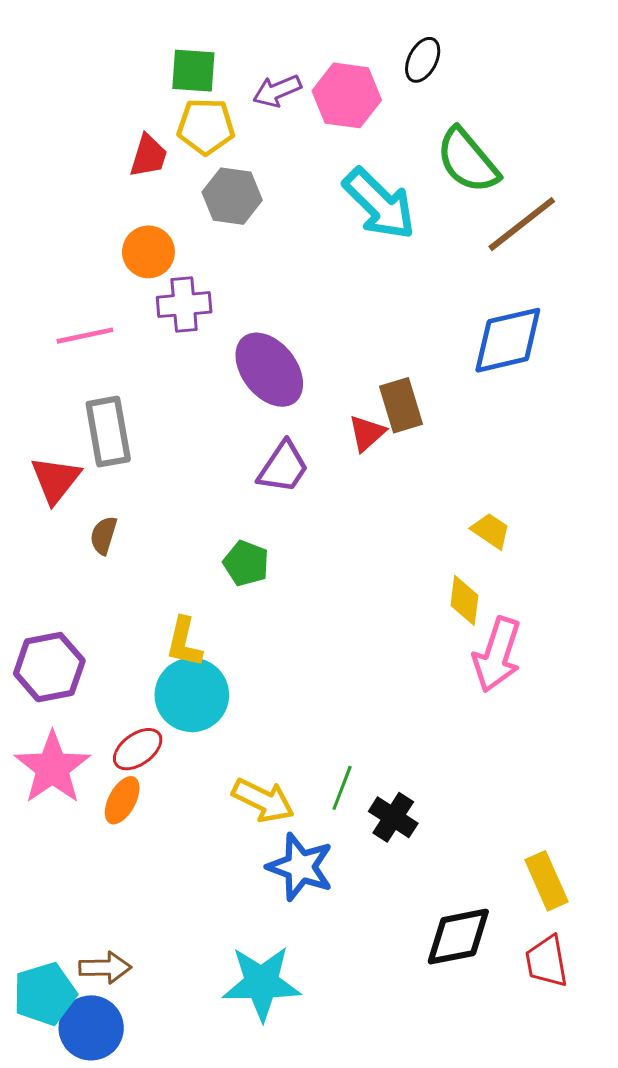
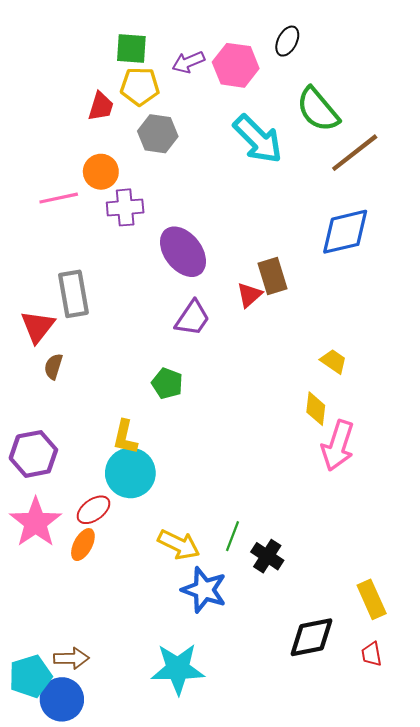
pink line: (85, 336) -> (59, 198), moved
brown semicircle: (104, 535) -> (53, 367), moved
red trapezoid: (547, 961) -> (372, 654), size x0.7

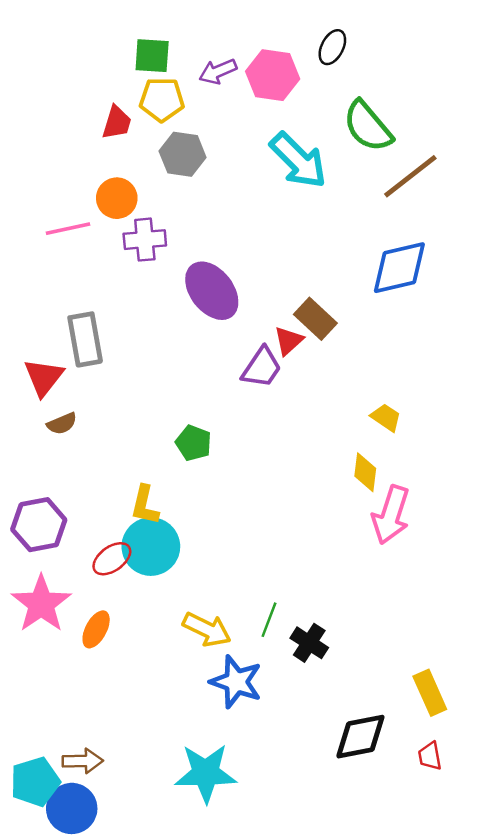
brown rectangle: (273, 276) -> (315, 319), turned -30
purple trapezoid: (192, 318) -> (262, 367), moved
brown semicircle: (53, 367) -> (62, 424), turned -130
red ellipse: (93, 510) -> (112, 559), moved

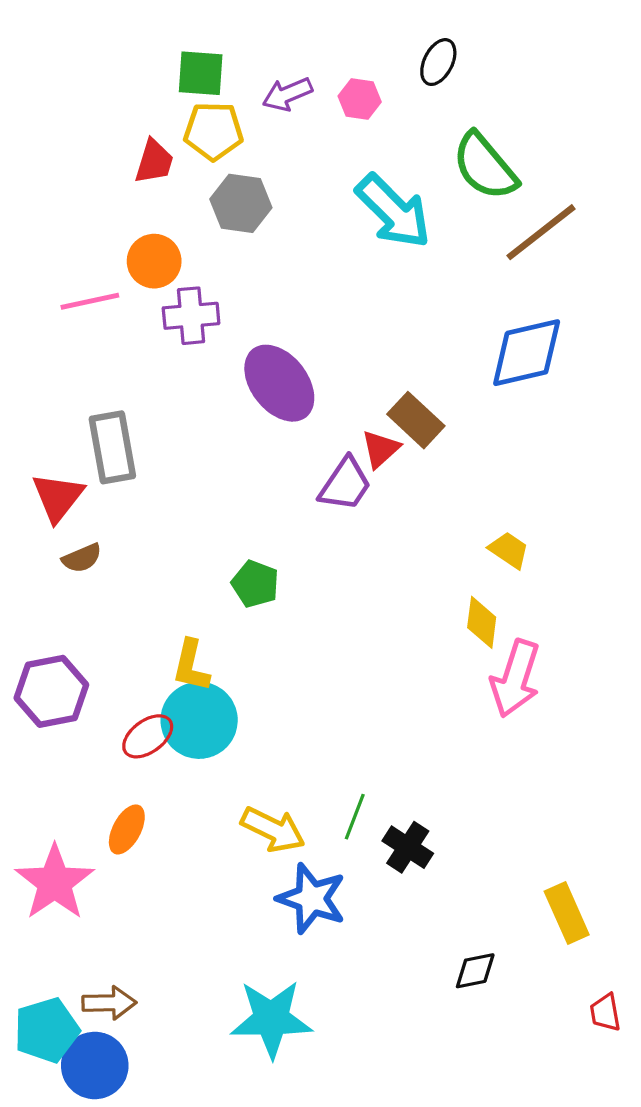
pink hexagon: (273, 75) -> (360, 99), size x0.6
pink star: (41, 604) -> (55, 882), moved
black diamond: (360, 737) -> (475, 971), size x0.6
red trapezoid: (430, 756) -> (605, 1012), moved

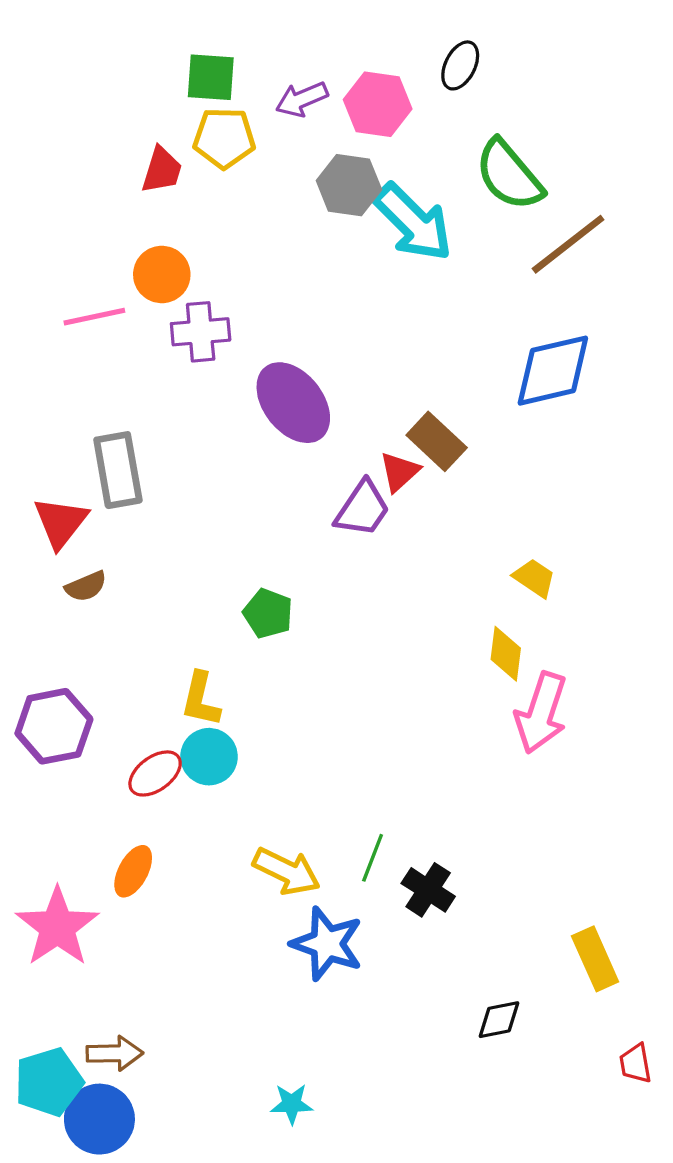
pink hexagon: (360, 99) -> (378, 104), size x1.5
gray hexagon: (241, 203) -> (349, 185), moved
cyan circle: (199, 720) -> (209, 757), size x0.7
cyan star: (271, 1019) -> (292, 1104), moved, size x0.5

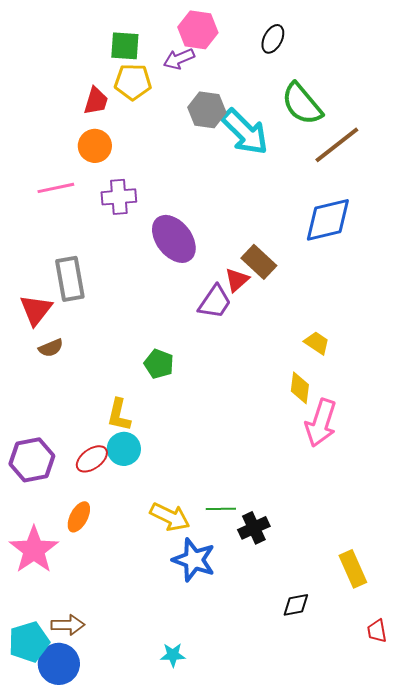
pink hexagon: (378, 104) -> (198, 30), moved
orange circle: (162, 274) -> (95, 146), moved
purple hexagon: (54, 726) -> (32, 460), moved
green line: (373, 858) -> (221, 509), turned 68
black cross: (428, 890) -> (254, 528), turned 32

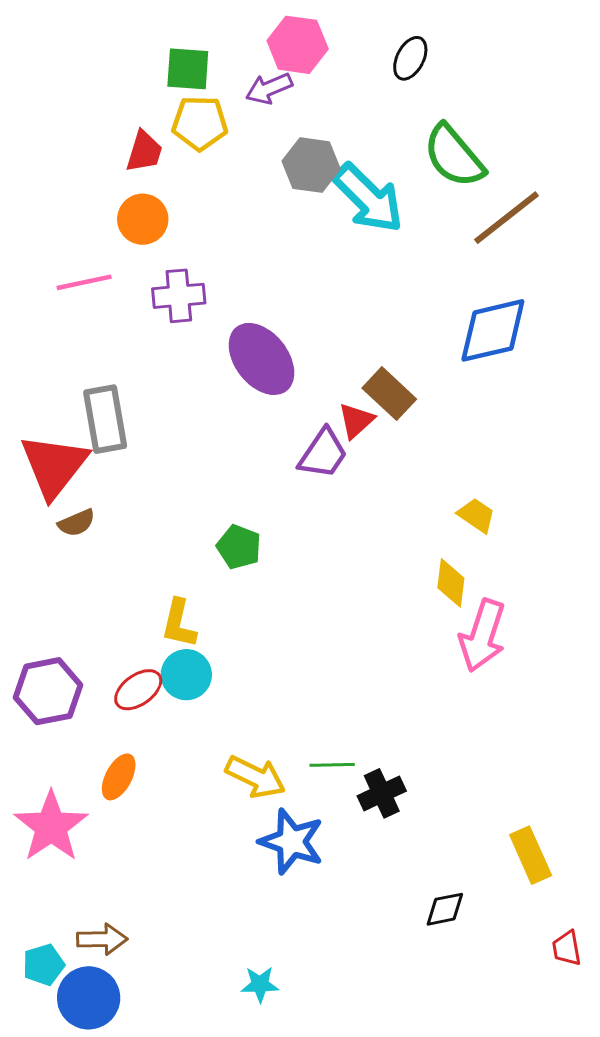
red triangle: (36, 310) -> (54, 466), size x1.4
cyan pentagon: (29, 642) -> (43, 965), size x0.7

